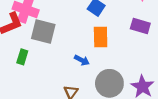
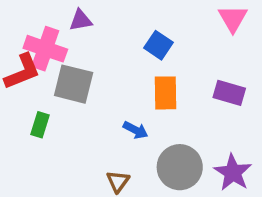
purple rectangle: (140, 26) -> (229, 93), moved

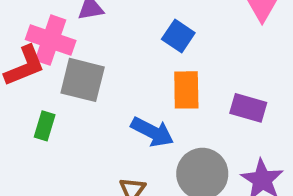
purple rectangle: (229, 93) -> (248, 108), moved
blue arrow: (135, 130) -> (152, 132), size x1.5

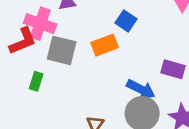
orange rectangle: (186, 90) -> (105, 45), moved, turned 70
blue arrow: (152, 132) -> (141, 89), moved

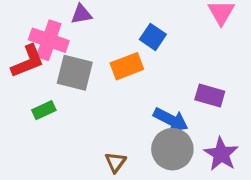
green rectangle: (36, 81) -> (44, 110), turned 48

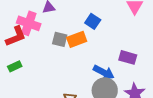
gray square: (75, 73) -> (60, 39), moved, size x0.7
green rectangle: (44, 110) -> (15, 66), moved

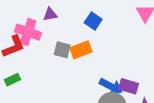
blue square: (93, 21) -> (93, 21), moved
purple rectangle: (128, 57) -> (129, 86), moved

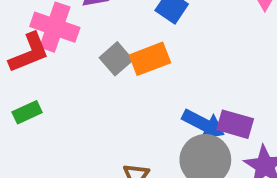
gray square: (62, 50) -> (116, 59), turned 35

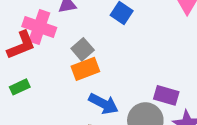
orange rectangle: (150, 59) -> (85, 69), moved
blue arrow: (203, 124) -> (104, 104), moved

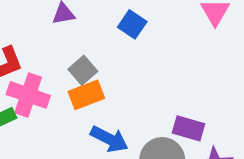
pink cross: (39, 27) -> (28, 95), moved

